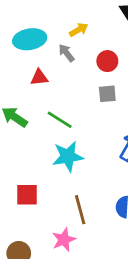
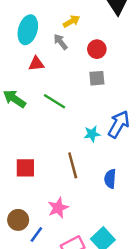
cyan ellipse: (30, 39) -> (28, 30), turned -64
cyan star: (68, 156) -> (92, 134), moved, size x0.6
brown line: (80, 210) -> (73, 165), moved

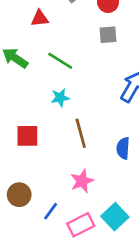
cyan star: (92, 134) -> (60, 98), moved
pink star: (58, 208) -> (82, 181), moved
blue line: (36, 234) -> (51, 211), moved

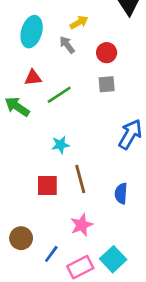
red triangle: (40, 18) -> (33, 78), moved
green line: (60, 61) -> (59, 95), moved, turned -65
red square: (27, 136) -> (47, 186), moved

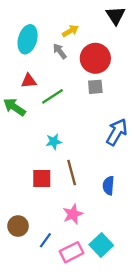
red circle: (107, 53) -> (95, 58), size x1.6

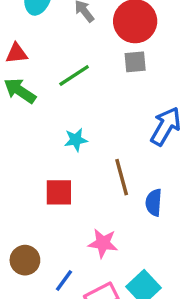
red triangle: (29, 81) -> (16, 53), moved
brown line: (72, 172) -> (122, 177), moved
pink star: (73, 214) -> (103, 243), turned 30

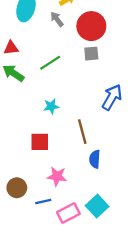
blue semicircle: (154, 203) -> (95, 159), moved
pink star: (103, 243) -> (57, 176), moved
blue line: (64, 281) -> (43, 202), turned 42

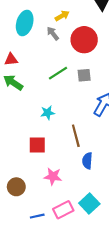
gray square: (91, 54) -> (84, 75), moved
green line: (50, 63) -> (58, 73), moved
blue line: (43, 202) -> (37, 216), moved

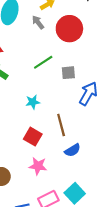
gray square: (84, 75) -> (68, 73), moved
red square: (37, 145) -> (33, 137), moved, turned 30
blue semicircle: (87, 161) -> (73, 150), turned -126

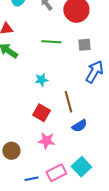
green line: (43, 62) -> (51, 42), turned 36
gray square: (68, 73) -> (84, 45), moved

